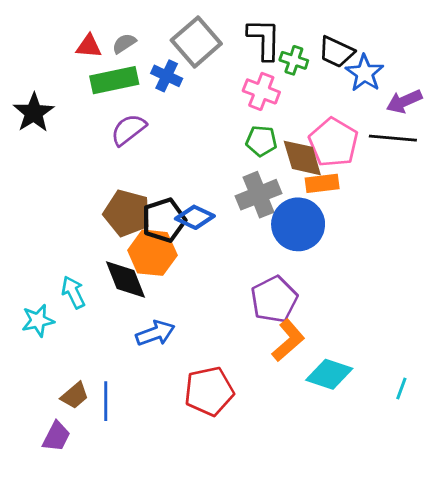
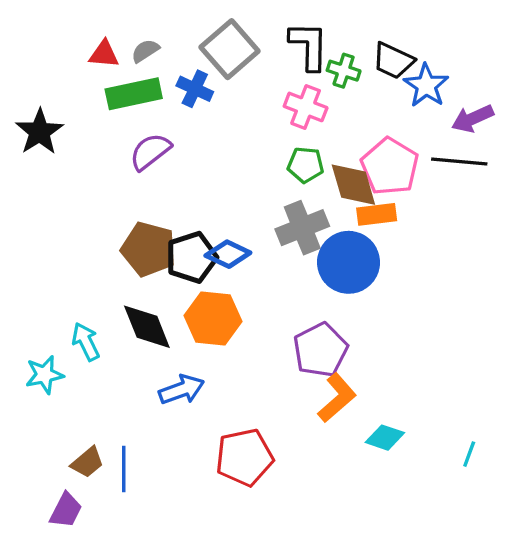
orange hexagon: (152, 253) -> (213, 319), moved
cyan diamond: (329, 374) -> (385, 438), size x0.7

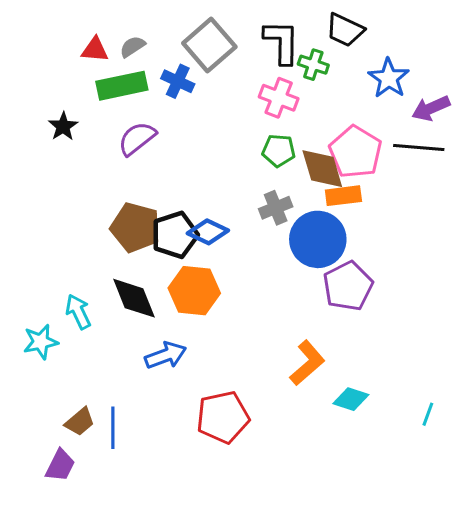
black trapezoid: (393, 61) -> (345, 30), moved
black star: (39, 132) -> (63, 126), moved, size x0.7
gray cross: (302, 228) -> (276, 208), size x0.7
purple pentagon: (320, 350) -> (348, 286), moved

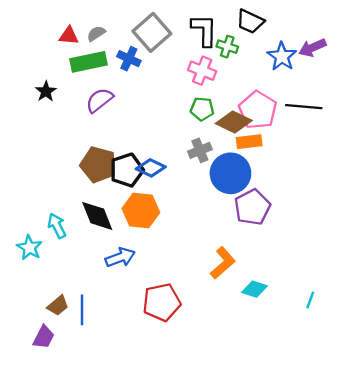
purple arrow: (431, 108) -> (312, 48), moved
brown diamond: (322, 169) -> (234, 122), turned -48
cyan star: (41, 342) -> (29, 248), turned -30

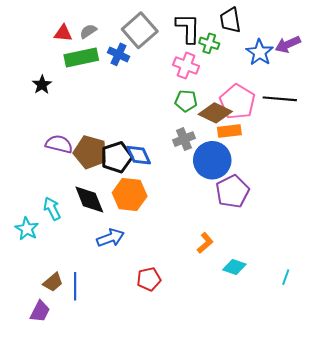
black trapezoid: (250, 21) -> (230, 20), turned 56
purple semicircle: (99, 100) -> (59, 144), moved, turned 52
blue diamond: (151, 168) -> (139, 155), turned 40
orange L-shape: (223, 263) -> (205, 243), size x0.7
red pentagon: (162, 302) -> (149, 279), size x0.7

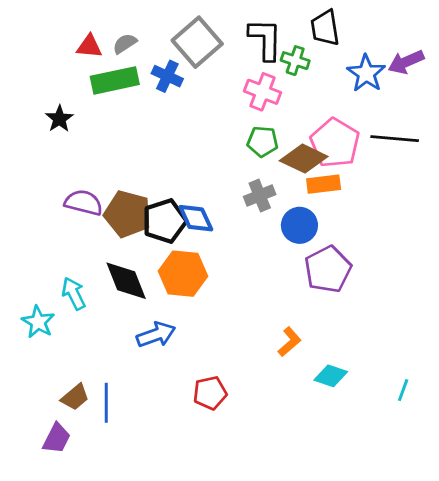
blue circle: (212, 160) -> (299, 225), size x0.7

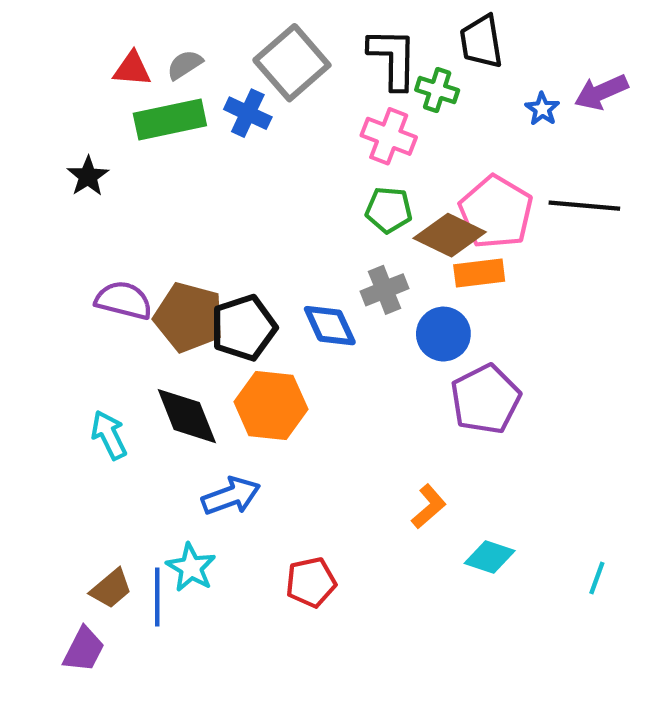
blue star: (366, 73) -> (542, 109), size x0.6
blue diamond: (196, 218) -> (330, 326), moved
cyan star: (38, 322) -> (191, 568), moved

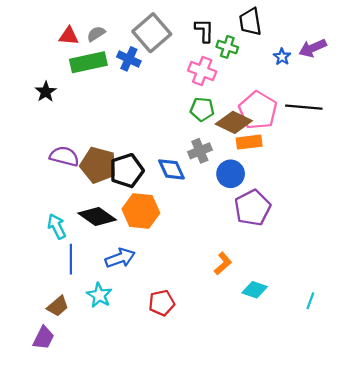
black L-shape: (393, 58) -> (204, 31), size x0.7
black diamond: (187, 416) -> (97, 216), turned -33
blue line: (157, 597) -> (71, 259), moved

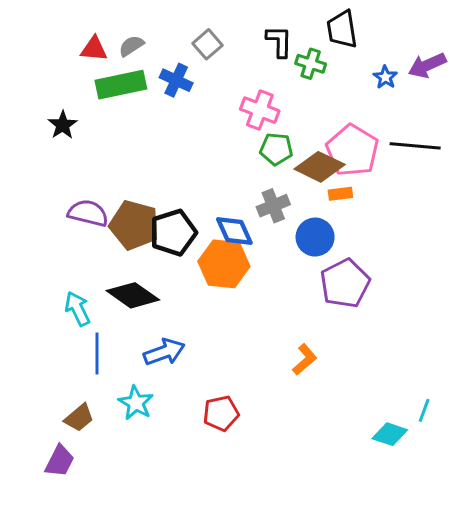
gray square: (152, 33) -> (208, 44), size x0.6
pink cross: (202, 71) -> (260, 110), moved
orange rectangle: (249, 142) -> (340, 194), size x0.7
orange hexagon: (141, 211) -> (224, 264), moved
cyan diamond: (255, 290) -> (390, 434), moved

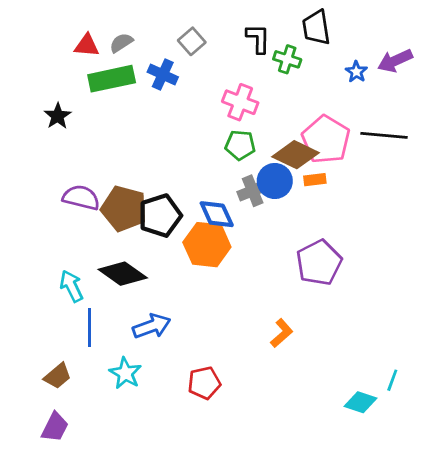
green pentagon: (276, 149) -> (240, 145), moved
blue circle: (315, 237) -> (275, 181), moved
brown trapezoid: (79, 418) -> (58, 376), moved

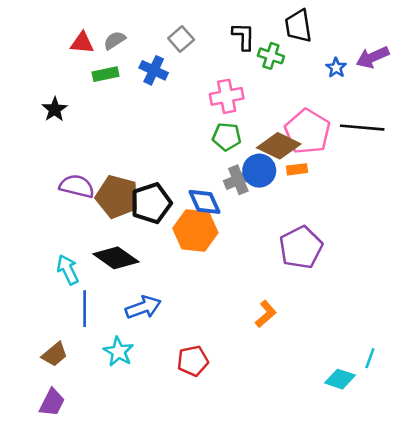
green rectangle: (112, 79) -> (105, 74), size x0.6
pink cross: (240, 102) -> (227, 96), turned -32

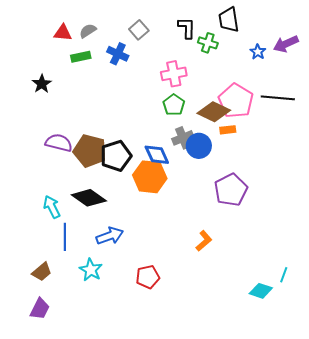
green pentagon: (227, 137) -> (174, 105), turned 30
blue circle: (259, 171) -> (199, 146), moved

